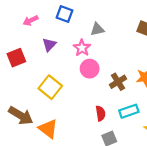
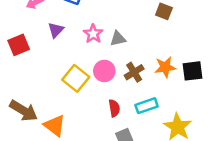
gray triangle: (97, 29) -> (118, 39), moved
pink circle: (90, 69) -> (104, 71), moved
yellow square: (50, 87) -> (76, 78), moved

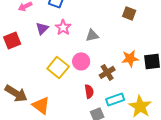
pink star: (93, 34) -> (63, 27), moved
brown cross: (134, 72) -> (107, 72), moved
cyan rectangle: (147, 106) -> (115, 99), moved

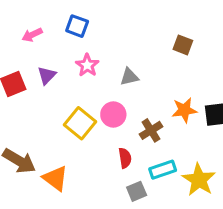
purple triangle: (42, 28) -> (47, 75), moved

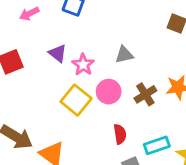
pink star: (87, 65) -> (83, 65), moved
purple triangle: (47, 75) -> (58, 53), moved, turned -36
brown cross: (151, 130) -> (145, 94), moved

